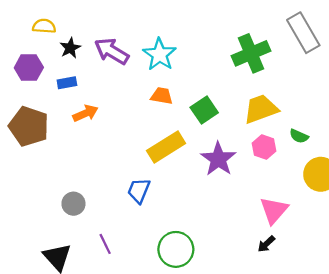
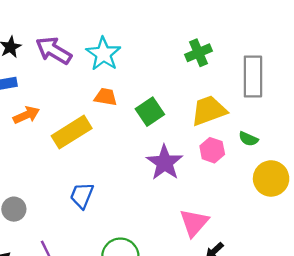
gray rectangle: (303, 33) -> (253, 77), moved, turned 30
green cross: (251, 53) -> (199, 53), size x0.7
yellow rectangle: (166, 147) -> (72, 132), moved
pink triangle: (274, 210) -> (194, 223), moved

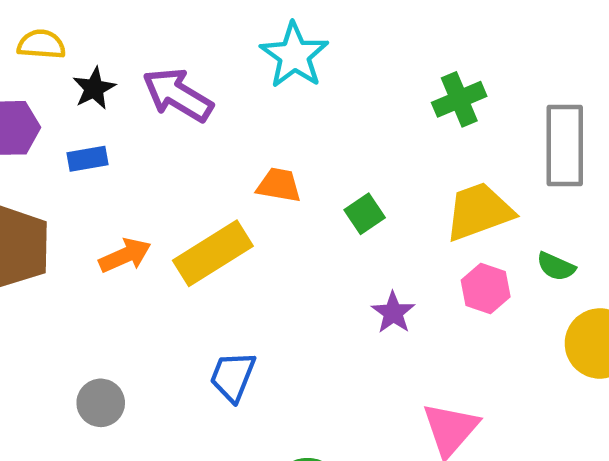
cyan star: (103, 54) -> (294, 55), moved
green square: (150, 112) -> (365, 214), size x0.7
orange arrow: (26, 115) -> (125, 255), moved
purple star: (165, 163) -> (393, 313), size x0.6

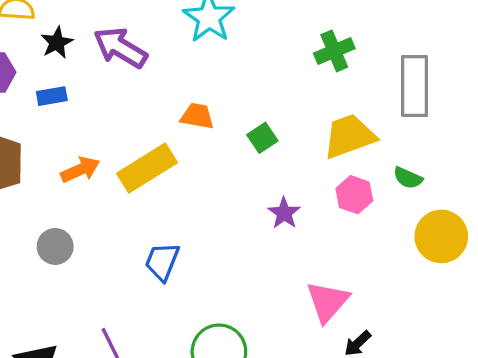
gray circle: (101, 403) -> (55, 246), moved

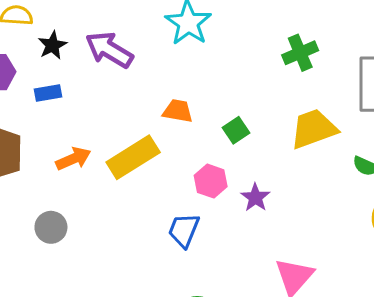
pink hexagon: (354, 195) -> (211, 181), moved
blue trapezoid: (162, 262) -> (184, 230), moved

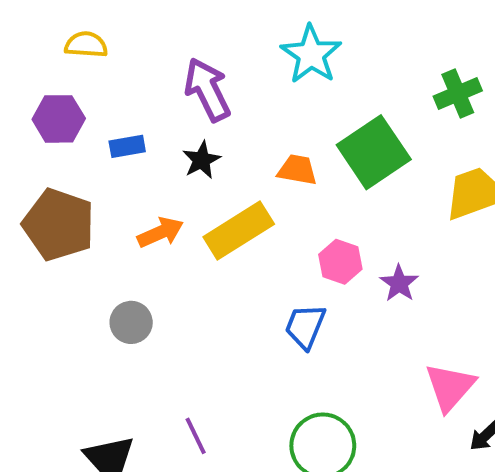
black star: (52, 45) -> (202, 160), moved
purple arrow: (109, 50) -> (207, 90), turned 33
green square: (236, 130) -> (374, 152), moved, size x2.0

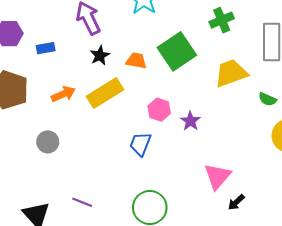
black star: (202, 160) -> (100, 55), moved
purple line: (196, 436) -> (82, 202), turned -42

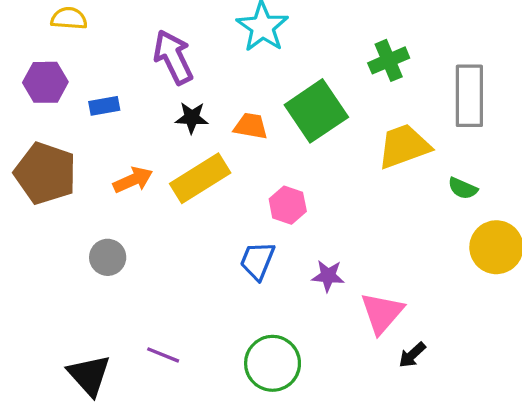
black star: (100, 55) -> (192, 118), turned 30
purple star: (190, 121) -> (328, 276), moved, turned -30

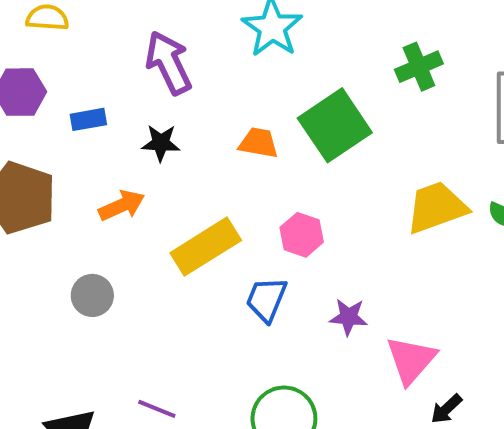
black star: (192, 118) -> (161, 143), moved
yellow trapezoid: (404, 146) -> (437, 207), moved
yellow rectangle: (200, 178) -> (206, 247), moved

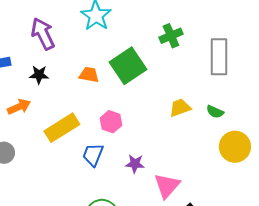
yellow trapezoid: (437, 207) -> (180, 108), size x0.7

